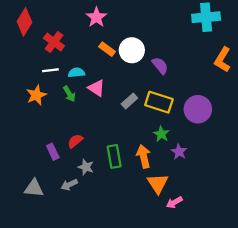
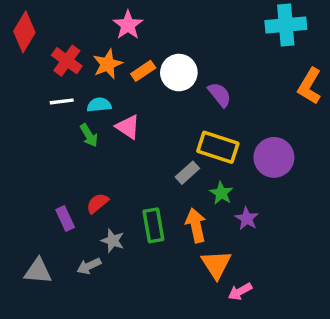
orange rectangle: (107, 49) -> (143, 71), turned -70
orange star: (36, 95) -> (108, 64), moved
gray rectangle: (129, 101) -> (187, 173), moved

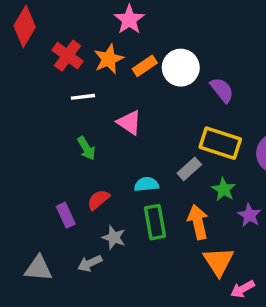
white line: (62, 101) -> (83, 97), moved
cyan semicircle: (99, 105) -> (146, 184), moved
green arrow: (89, 135) -> (86, 148), moved

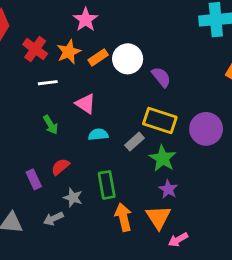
cyan semicircle: (146, 184) -> (98, 135), moved
green star: (224, 189) -> (163, 158), size x1.4
purple star: (249, 215) -> (168, 189), moved
orange arrow: (198, 222) -> (123, 217), moved

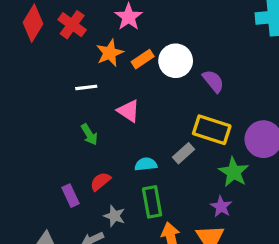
red cross: (35, 49) -> (72, 25), moved
cyan semicircle: (98, 135) -> (146, 164), moved
green star: (163, 158) -> (234, 172), moved

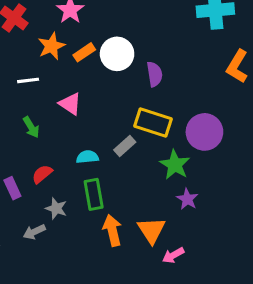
purple semicircle: (213, 81) -> (155, 74), turned 30
purple star: (221, 207) -> (187, 199), moved

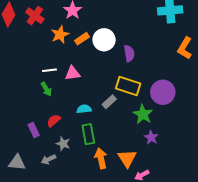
white line: (28, 80) -> (49, 70), moved
pink triangle: (70, 104) -> (73, 73), turned -42

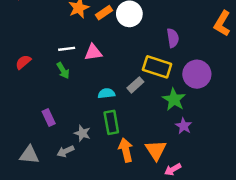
purple semicircle: (129, 53) -> (173, 38), moved
red semicircle: (54, 121) -> (23, 62), moved

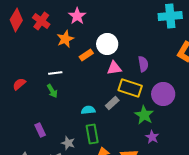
orange rectangle: (104, 13) -> (86, 55), moved
pink triangle: (93, 52) -> (114, 68), moved

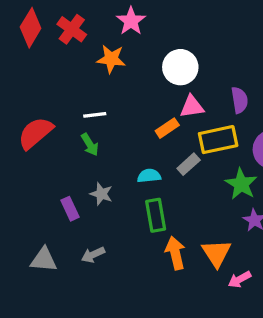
orange star: (65, 39) -> (111, 59), turned 30
orange rectangle: (86, 55) -> (167, 128), moved
red semicircle: (19, 84) -> (35, 133), size x1.6
yellow rectangle: (130, 88) -> (218, 140), turned -30
gray star: (68, 143) -> (101, 194), moved

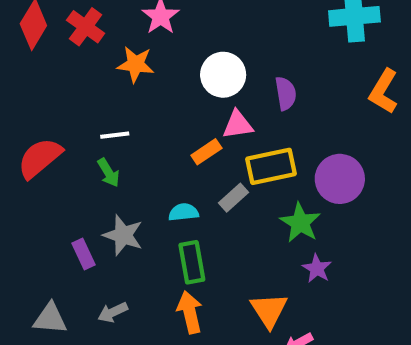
purple semicircle: (240, 100) -> (286, 93), moved
gray star: (101, 194) -> (123, 235), size x1.4
orange arrow: (175, 253) -> (190, 312), moved

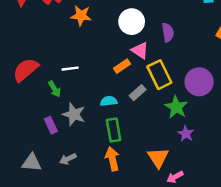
pink triangle: (238, 125) -> (140, 50), turned 42
white line: (115, 135) -> (70, 69), moved
yellow rectangle: (271, 166) -> (159, 75), turned 76
green arrow: (108, 173) -> (55, 89), moved

